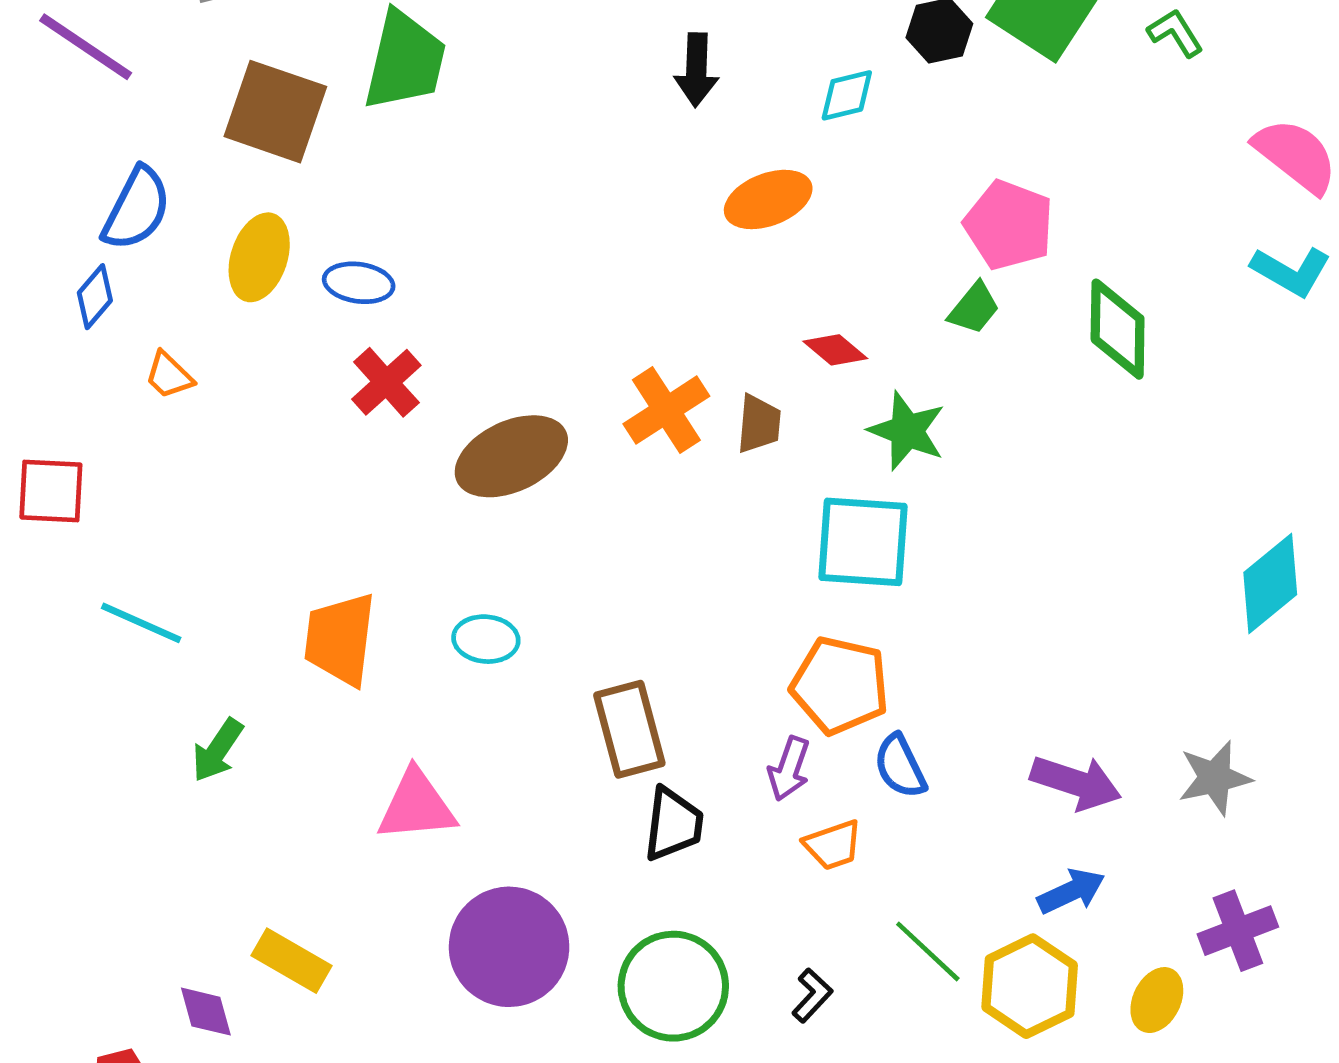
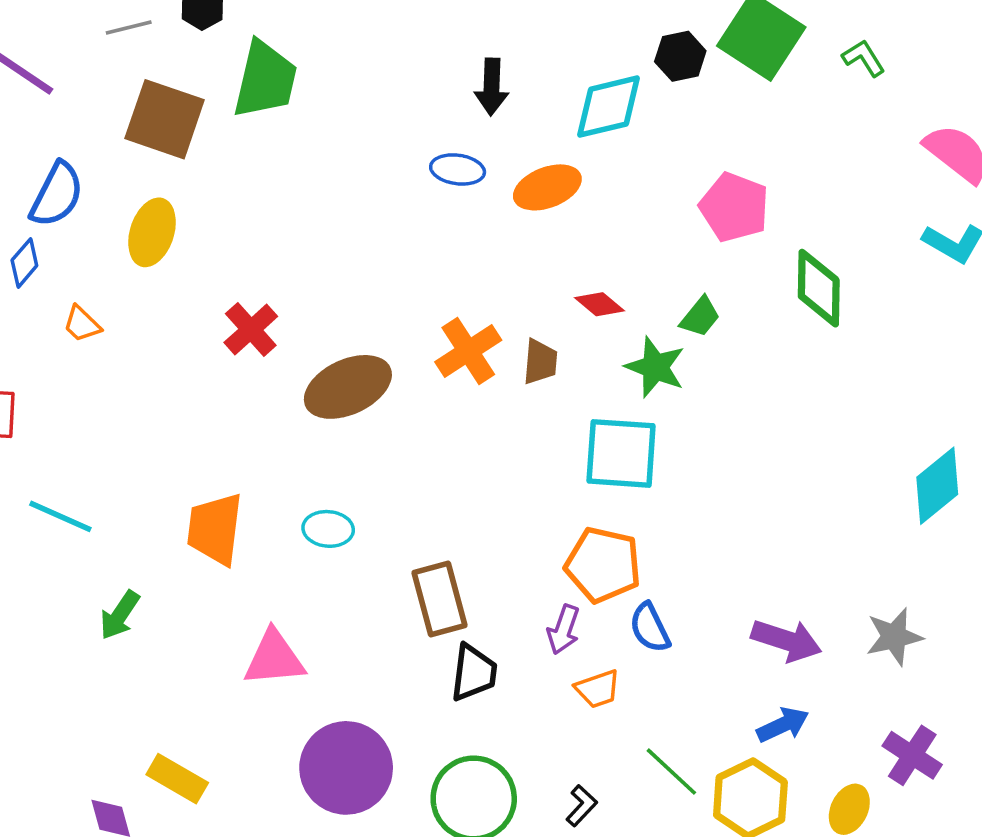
cyan diamond: (847, 95) -> (608, 107), size x1.6
blue ellipse: (359, 283) -> (458, 169), moved
green trapezoid: (974, 308) -> (700, 317), moved
purple cross: (1238, 931) -> (912, 755), turned -36

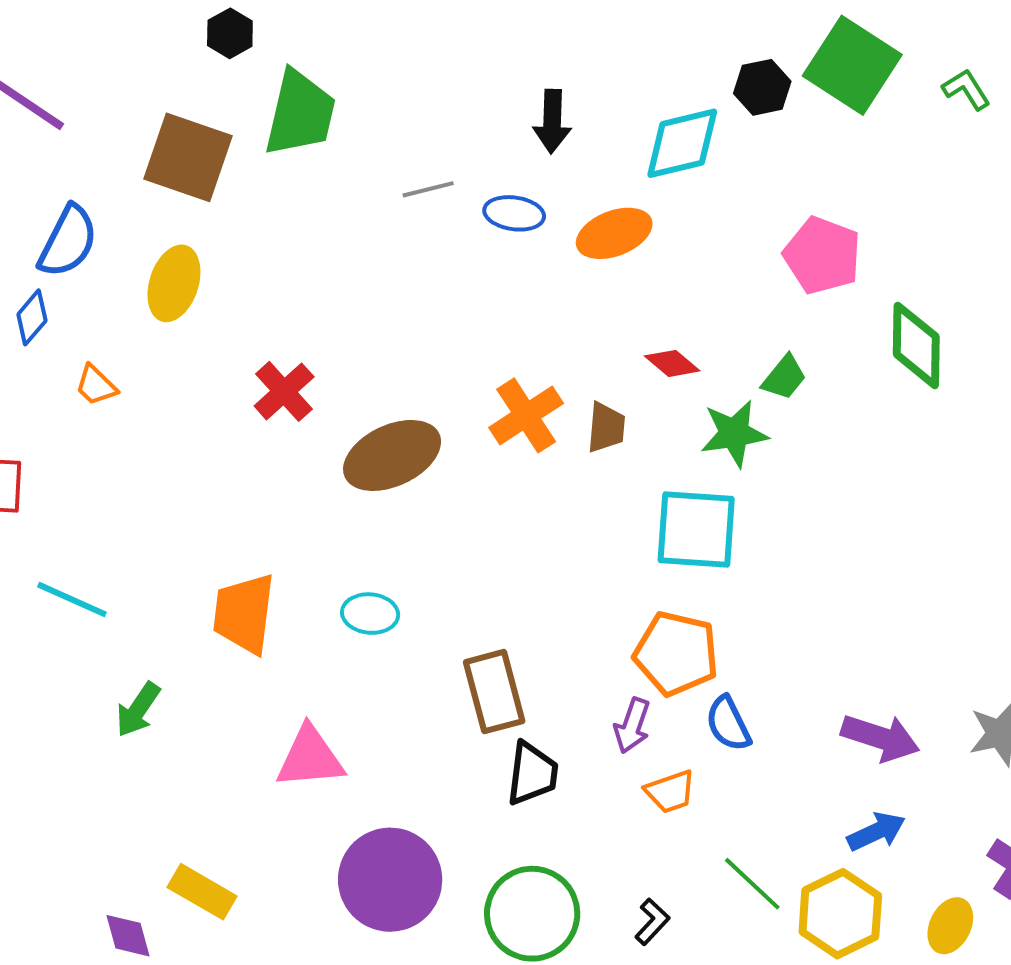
gray line: (129, 28) -> (428, 189), moved
green star: (655, 367) -> (734, 433), turned -30

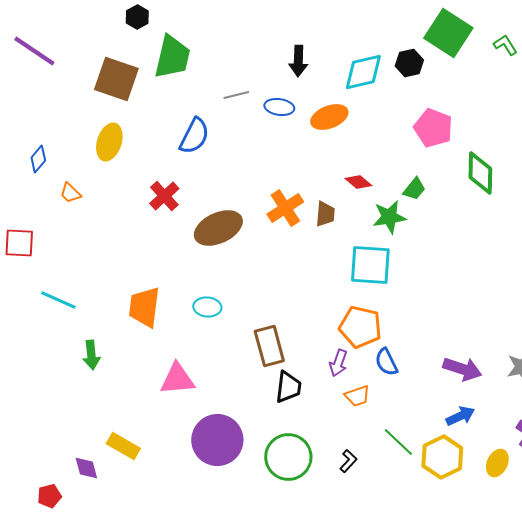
black hexagon: (762, 87) -> (409, 63), moved
blue semicircle: (68, 241) -> (194, 136), moved
green arrow: (138, 710) -> (91, 355), turned -40

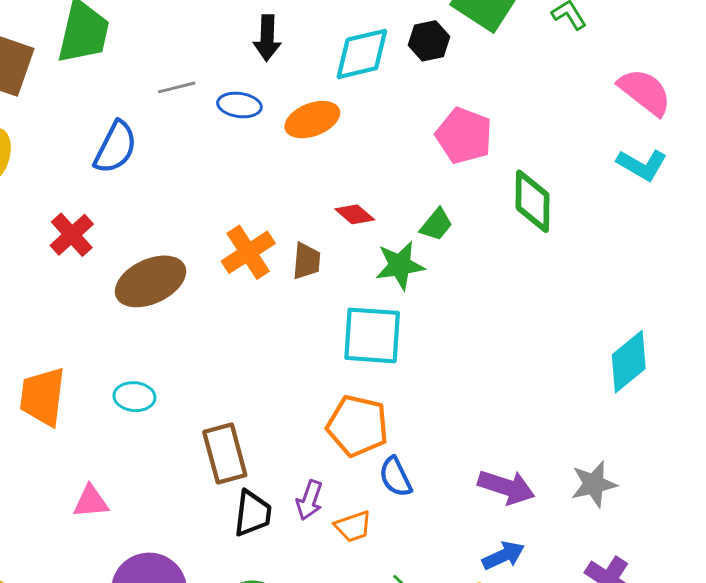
purple arrow: (338, 363) -> (309, 500), moved
pink triangle: (177, 379) -> (91, 502), size x0.7

